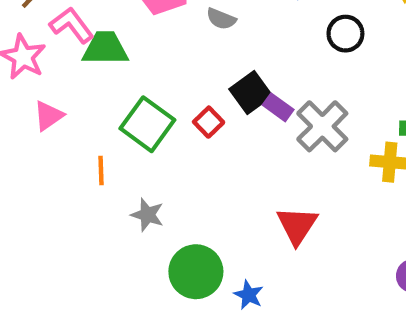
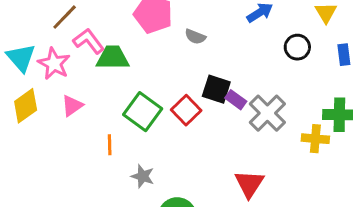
black circle: (345, 34) -> (297, 47), moved
black square: (251, 93) -> (216, 89), turned -36
red square: (209, 122) -> (186, 110), size x1.4

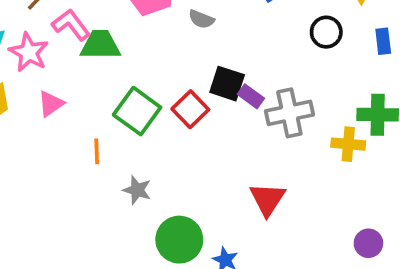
gray cross: (267, 113) -> (289, 113), turned 33

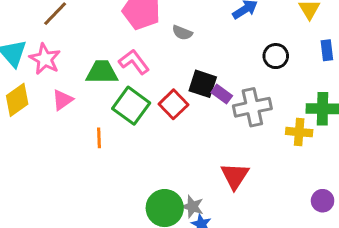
pink L-shape: (71, 25) -> (134, 62), moved
black circle: (326, 32) -> (276, 56), moved
green trapezoid: (100, 45) -> (102, 72), moved
gray star: (137, 190) -> (192, 207), moved
purple circle: (368, 243) -> (323, 201), moved

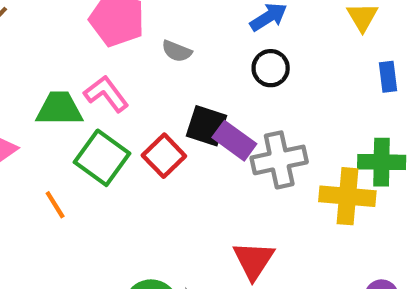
black circle: (276, 56) -> (271, 68), moved
purple rectangle: (222, 94) -> (234, 141), size x1.4
yellow cross: (299, 132) -> (347, 196), size x1.4
orange line: (99, 138) -> (55, 205), turned -30

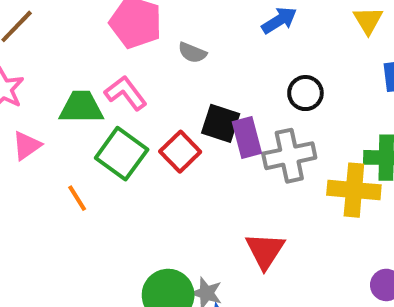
black circle: (271, 68) -> (305, 93), moved
purple rectangle: (234, 141) -> (247, 138), turned 39

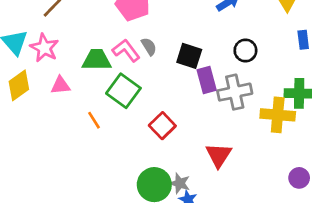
gray semicircle: (192, 53) -> (149, 46), moved, turned -144
black square: (221, 123) -> (189, 56), moved
pink triangle: (27, 146) -> (60, 85), turned 30
red square: (180, 152) -> (162, 126), moved

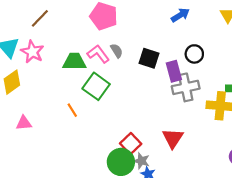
purple rectangle: (207, 80) -> (174, 71), moved
pink triangle: (60, 85) -> (24, 123), moved
red square: (162, 126) -> (131, 144), moved

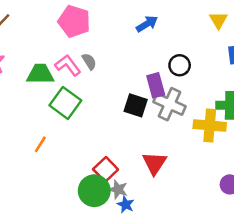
blue arrow: (180, 15) -> (147, 24), moved
black square: (149, 58) -> (136, 105), moved
gray cross: (186, 87) -> (170, 104), turned 36
orange line: (72, 110) -> (40, 144), moved, turned 64

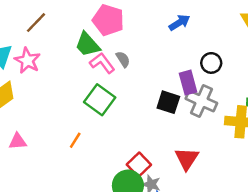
green trapezoid: (40, 74) -> (87, 45), moved, turned -132

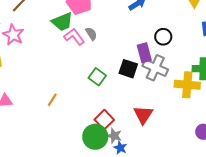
green trapezoid: (87, 45) -> (62, 22), turned -70
green square: (100, 100) -> (97, 77), moved, size x0.7

